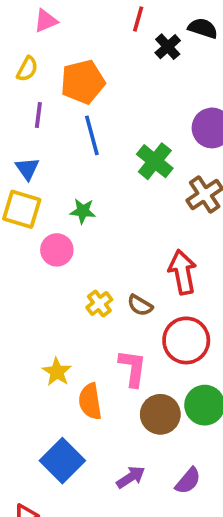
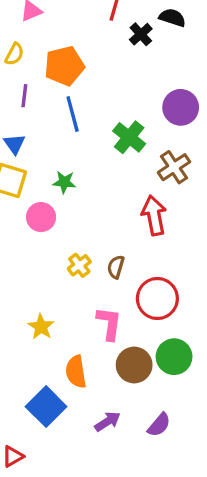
red arrow: (182, 272) -> (154, 215), moved
brown semicircle: (140, 305) -> (116, 267), turned 75
orange semicircle: (90, 401) -> (76, 372), moved

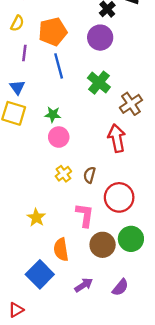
purple circle: (181, 107) -> (100, 38), moved
pink circle: (41, 217) -> (59, 137), moved

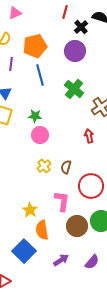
red arrow: (117, 138) -> (89, 136), size x0.6
yellow star: (36, 218) -> (30, 210), moved

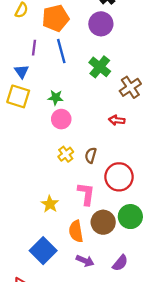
purple line: (11, 64) -> (34, 48), moved
red arrow: (89, 136) -> (117, 120), turned -72
orange semicircle: (42, 230) -> (76, 231), moved
purple arrow: (61, 260) -> (85, 261), turned 56

